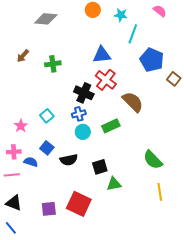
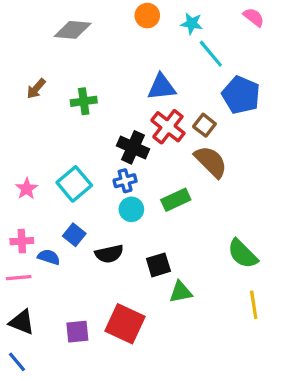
cyan line: (133, 34) -> (211, 54), turned -60
brown square: (174, 79) -> (204, 125), moved
cyan square: (47, 116) -> (74, 184), size x1.5
pink star: (21, 126) -> (27, 189), moved

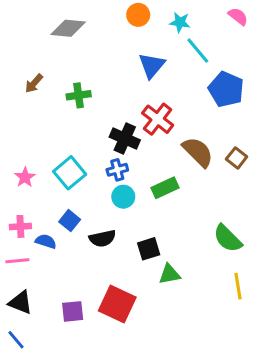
blue triangle: (162, 87) -> (152, 66), moved, turned -44
brown square: (204, 125) -> (237, 158), moved

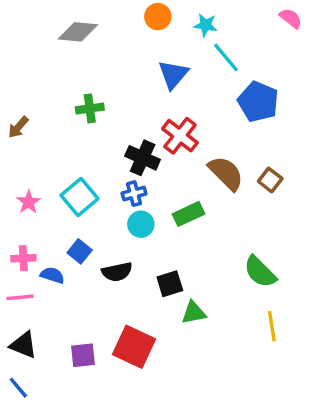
pink semicircle: (238, 16) -> (291, 18), moved
brown arrow: (34, 83) -> (18, 127), moved

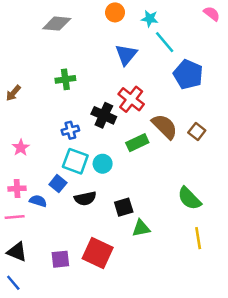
blue cross: (134, 194) -> (70, 130), moved
cyan square: (80, 197) -> (75, 161), moved, turned -30
green rectangle: (188, 214) -> (137, 143), moved

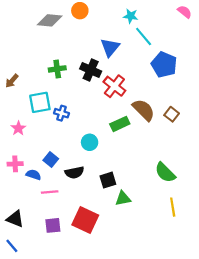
orange circle: (115, 12) -> (80, 11), moved
black cross: (104, 115) -> (91, 70), moved
blue cross: (70, 130) -> (62, 113), turned 32
cyan square: (75, 161) -> (40, 102), moved, turned -30
pink line: (15, 217) -> (50, 192), moved

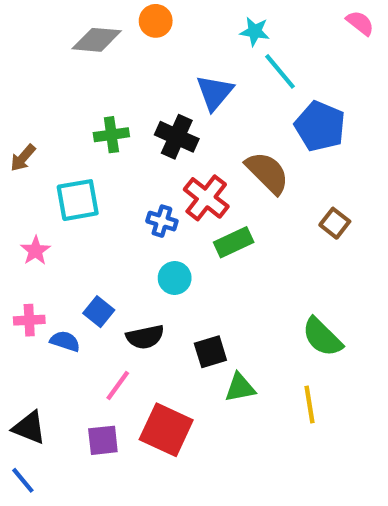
red cross: (114, 86) -> (206, 198), moved
brown semicircle: (144, 110) -> (267, 173), moved
blue cross: (62, 113) -> (162, 221), moved
pink line: (50, 192) -> (118, 385), moved, turned -49
yellow line: (173, 207) -> (309, 404), moved

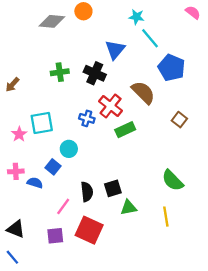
cyan square: (78, 200) -> (42, 123), moved
cyan circle: (175, 278) -> (69, 149), moved
black semicircle: (145, 337) -> (87, 192), moved, turned -84

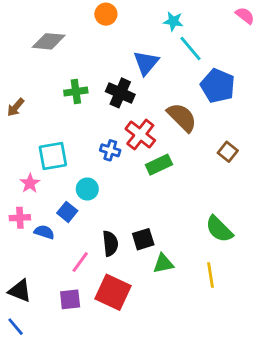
gray diamond: (52, 21) -> (49, 41), moved
pink star: (19, 134) -> (30, 183), moved

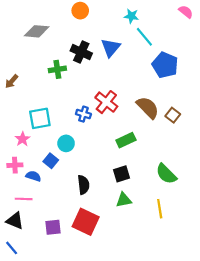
black cross: (120, 93) -> (81, 52), moved
brown semicircle: (182, 117) -> (148, 107), moved
green rectangle: (159, 165) -> (126, 140), moved
black square: (143, 239) -> (122, 174), moved
pink line: (80, 262) -> (24, 199), moved, turned 56

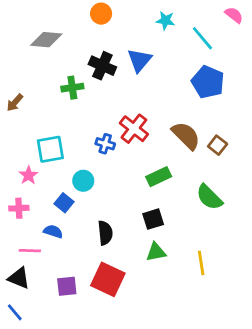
cyan line: (144, 37) -> (202, 38), moved
green semicircle: (166, 174) -> (209, 197), moved
blue semicircle: (33, 176) -> (53, 231), moved

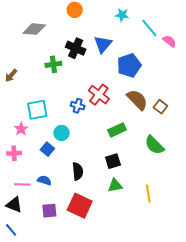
pink semicircle: (234, 15) -> (169, 41), moved
blue pentagon: (208, 82) -> (129, 65), moved, turned 30
blue semicircle: (53, 231) -> (44, 180), moved

